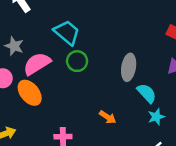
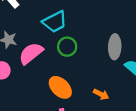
cyan trapezoid: (67, 32) -> (55, 22), turned 120
orange ellipse: (30, 93) -> (60, 87), moved

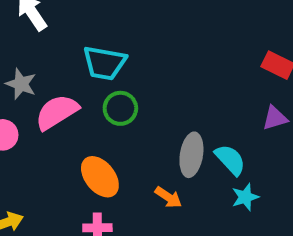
cyan trapezoid: (55, 22) -> (104, 63), turned 30
gray ellipse: (115, 47) -> (191, 155), moved

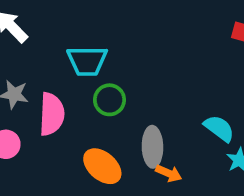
pink semicircle: (57, 112) -> (52, 114), turned 135
gray ellipse: (191, 155) -> (152, 147), moved

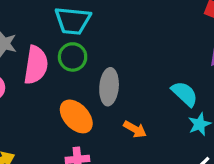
green circle: (109, 100) -> (73, 57), moved
gray ellipse: (152, 147) -> (109, 87), moved

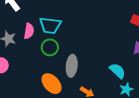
pink semicircle: (36, 65) -> (29, 31), moved, size x0.7

